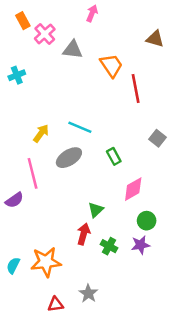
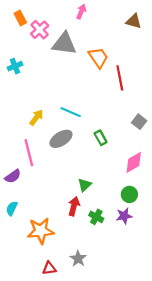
brown triangle: (155, 39) -> (134, 21), moved
gray triangle: (73, 50) -> (64, 44), size x1.4
pink diamond: (133, 189) -> (134, 162), moved
cyan semicircle: (13, 266) -> (12, 208), moved

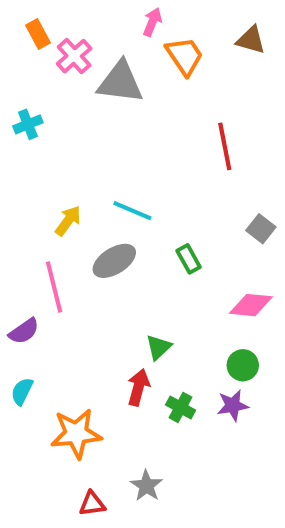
orange trapezoid: (98, 58) -> (185, 56), moved
pink diamond: (134, 162) -> (251, 305), turned 35

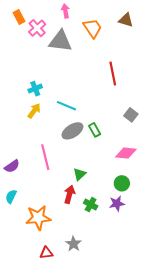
pink arrow: (152, 22) -> (65, 11), moved, turned -32
cyan cross: (28, 124) -> (35, 89), moved
gray ellipse: (114, 261) -> (72, 131), moved
pink line: (54, 287) -> (45, 157), moved

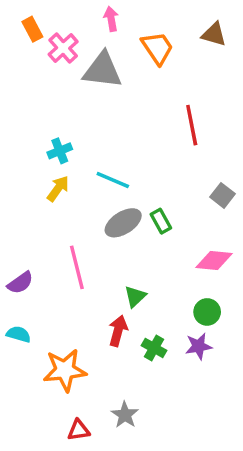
cyan semicircle: (11, 196) -> (19, 334), turned 80

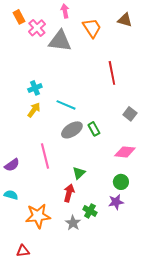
green cross: (154, 348) -> (90, 211), moved
gray star: (125, 415) -> (73, 223), moved
red triangle: (79, 430) -> (23, 251), moved

